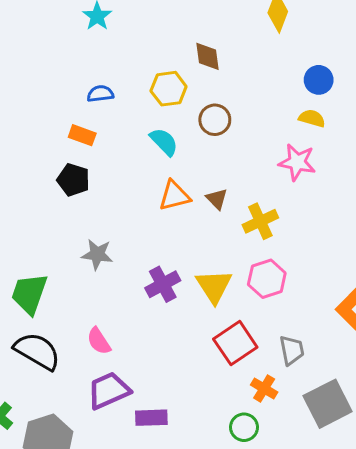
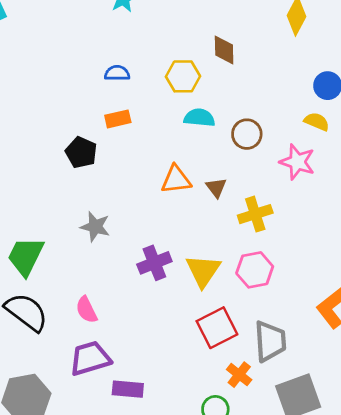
brown circle: (215, 120) -> (247, 134), moved
orange rectangle: (82, 135) -> (118, 119), moved, turned -40
cyan semicircle: (164, 142) -> (199, 118), moved, turned -48
gray trapezoid: (292, 350) -> (270, 341), size x1.4

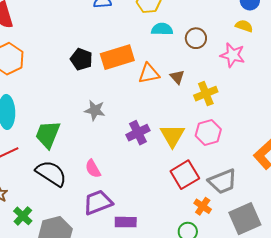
orange rectangle: (118, 119) -> (117, 57), moved, size x1.8
gray trapezoid: (270, 341) -> (223, 181), turned 76

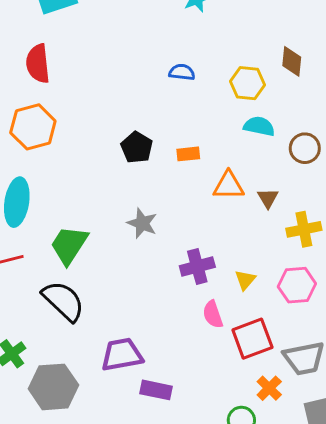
orange rectangle: (117, 57) -> (188, 154), size x0.5
yellow triangle: (172, 136) -> (245, 280), size x0.6
pink semicircle: (93, 169) -> (213, 314), moved

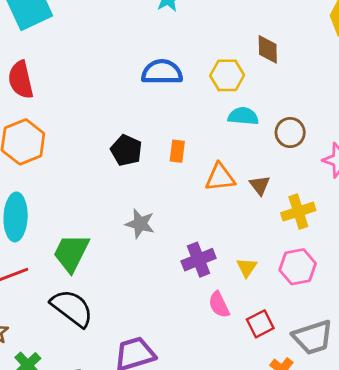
blue semicircle: (182, 72) -> (162, 72), size x1.6
orange rectangle: (188, 154) -> (177, 151), turned -70
red square: (252, 339) -> (260, 324), size x0.7

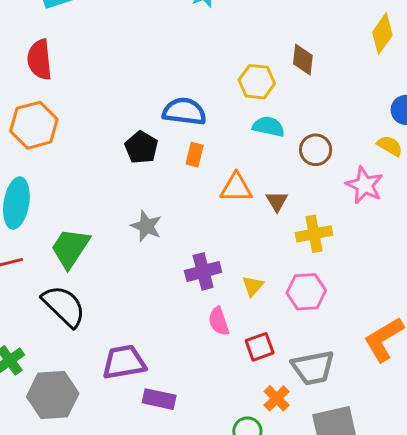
blue semicircle: (162, 72) -> (184, 111), moved

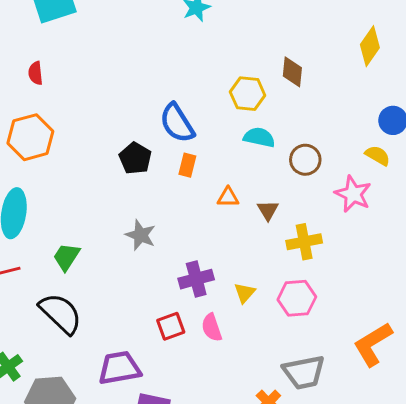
red semicircle: (39, 60) -> (36, 73), size x0.6
blue semicircle: (184, 111) -> (177, 123), turned -129
orange triangle: (236, 188) -> (228, 197), size x0.7
green trapezoid: (70, 248) -> (66, 257), size x0.7
red square: (260, 347) -> (171, 326), moved

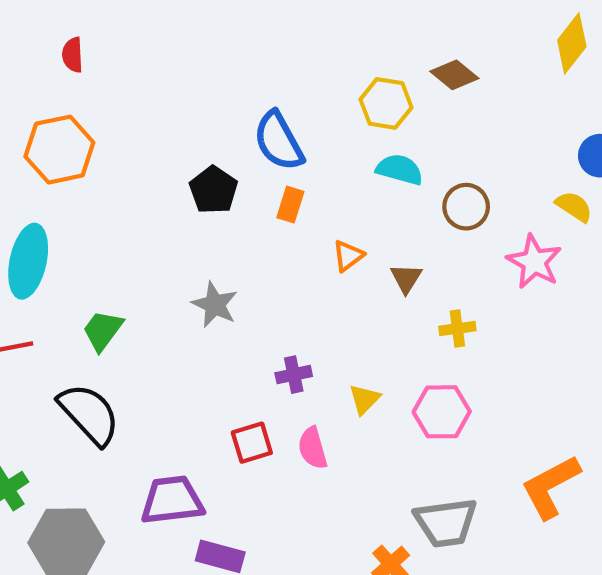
brown diamond: (292, 72) -> (454, 75), turned -60
orange triangle: (228, 197) -> (348, 256), turned -40
yellow cross: (304, 242) -> (457, 328), size x0.7
purple cross: (196, 279) -> (294, 375), size x0.7

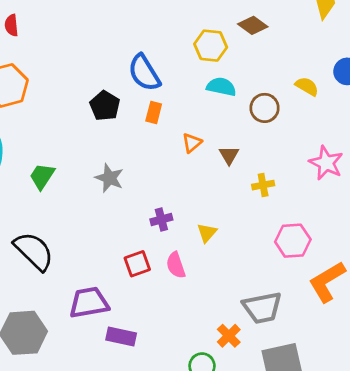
yellow semicircle: (574, 207) -> (307, 86), moved
pink star: (534, 262) -> (326, 163), moved
green trapezoid: (103, 330) -> (42, 176), moved
pink hexagon: (442, 412) -> (293, 241), moved

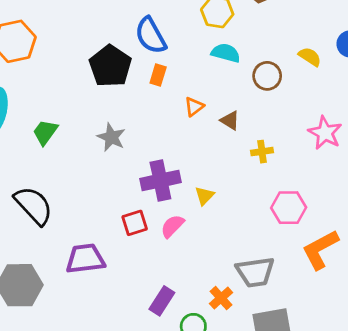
black pentagon: (105, 106) -> (110, 66), size x1.4
brown triangle: (229, 155) -> (230, 121), turned -30
purple cross: (161, 219) -> (160, 181), size x1.8
pink semicircle: (176, 265) -> (172, 226), turned 60
purple rectangle: (121, 336) -> (162, 301), moved, turned -72

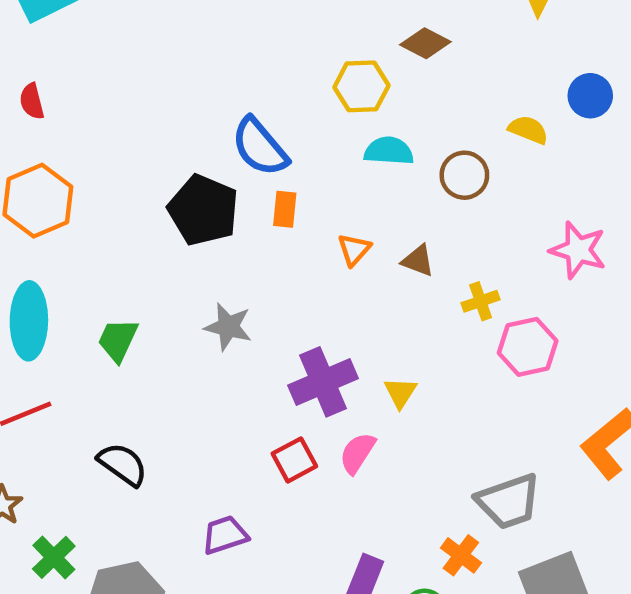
black semicircle: (34, 205) -> (123, 464), size x0.7
pink hexagon: (289, 208) -> (528, 347), moved
purple trapezoid: (85, 259) -> (225, 535), size x0.7

